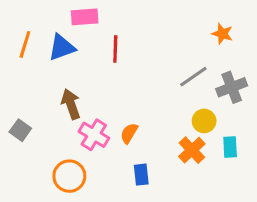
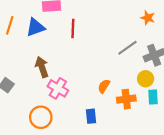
yellow circle: (204, 121) -> (146, 79), moved
orange semicircle: (129, 133) -> (104, 86), moved
orange cross: (192, 150) -> (126, 99), turned 36

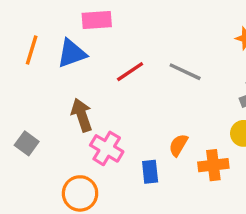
red line: (73, 29) -> (130, 72), moved, turned 54
gray line: (127, 48) -> (185, 72), moved, turned 60
blue rectangle: (91, 116) -> (150, 172), moved

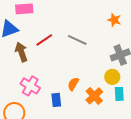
brown arrow: (82, 115) -> (21, 52), moved
orange cross: (213, 165) -> (94, 96), turned -36

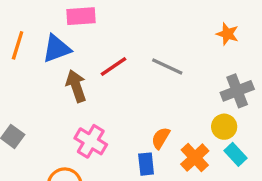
cyan rectangle: (119, 94) -> (236, 154), turned -40
blue rectangle: (56, 100) -> (146, 164), moved

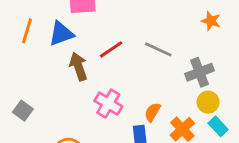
gray cross: (237, 91) -> (200, 72), moved
pink cross: (91, 141) -> (108, 104), moved

